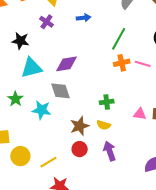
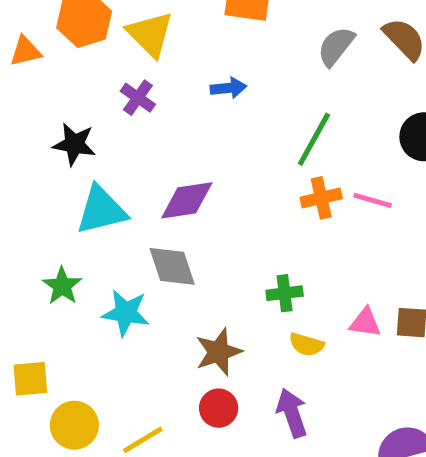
yellow semicircle: (104, 125) -> (307, 345), moved

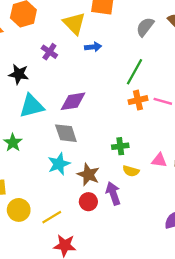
yellow triangle: (150, 34) -> (74, 23), moved
cyan star: (126, 313) -> (59, 164), moved, turned -30
brown star: (219, 352) -> (88, 175), turned -30
purple arrow: (292, 413) -> (113, 193), moved

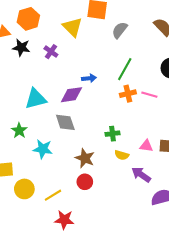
gray semicircle: (145, 27) -> (120, 30), moved
blue arrow: (93, 47) -> (89, 78), moved
black star: (19, 74) -> (21, 48), moved
cyan star: (59, 164) -> (43, 149), moved, turned 30
purple arrow: (113, 193) -> (141, 175), moved, turned -36

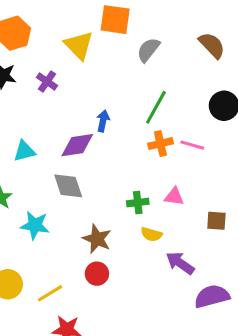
blue arrow: (89, 78) -> (103, 121), turned -72
cyan triangle: (36, 99) -> (24, 151), size x0.7
pink triangle: (146, 146) -> (174, 196), moved

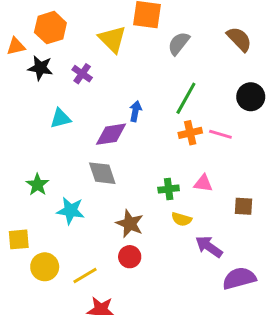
cyan triangle: (24, 151) -> (61, 118), moved

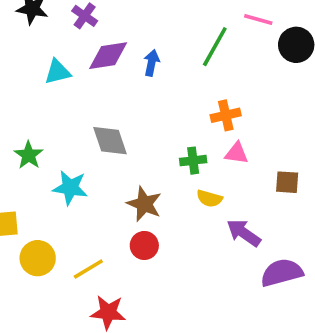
orange cross: (190, 133) -> (226, 115), moved
purple diamond: (111, 134) -> (108, 56), moved
pink line: (220, 134) -> (258, 19), moved

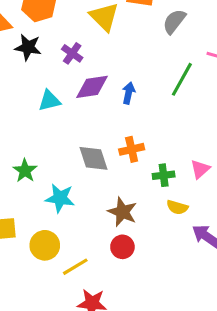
orange cross: (226, 115) -> (132, 149), moved
pink triangle: (237, 153) -> (200, 169), turned -50
yellow circle: (38, 258) -> (45, 245), moved

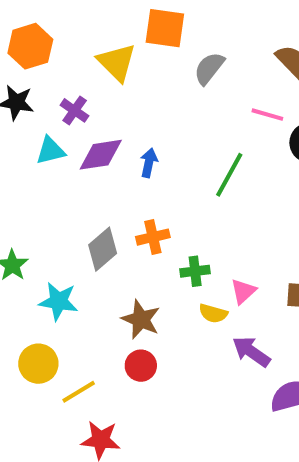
green line: (182, 79) -> (229, 175), moved
cyan triangle: (49, 101) -> (50, 151), moved
gray diamond: (94, 158) -> (103, 249), turned 68
pink triangle: (200, 169) -> (243, 291), moved

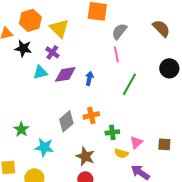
yellow triangle: (117, 62) -> (59, 28), moved
pink line: (267, 115) -> (116, 54), moved, turned 63

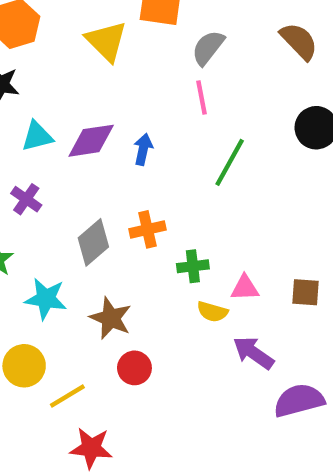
yellow triangle: (59, 28) -> (106, 41), moved
purple cross: (52, 52) -> (26, 199), moved
pink triangle: (136, 142) -> (245, 288), turned 40
brown star: (85, 156) -> (111, 318), moved

